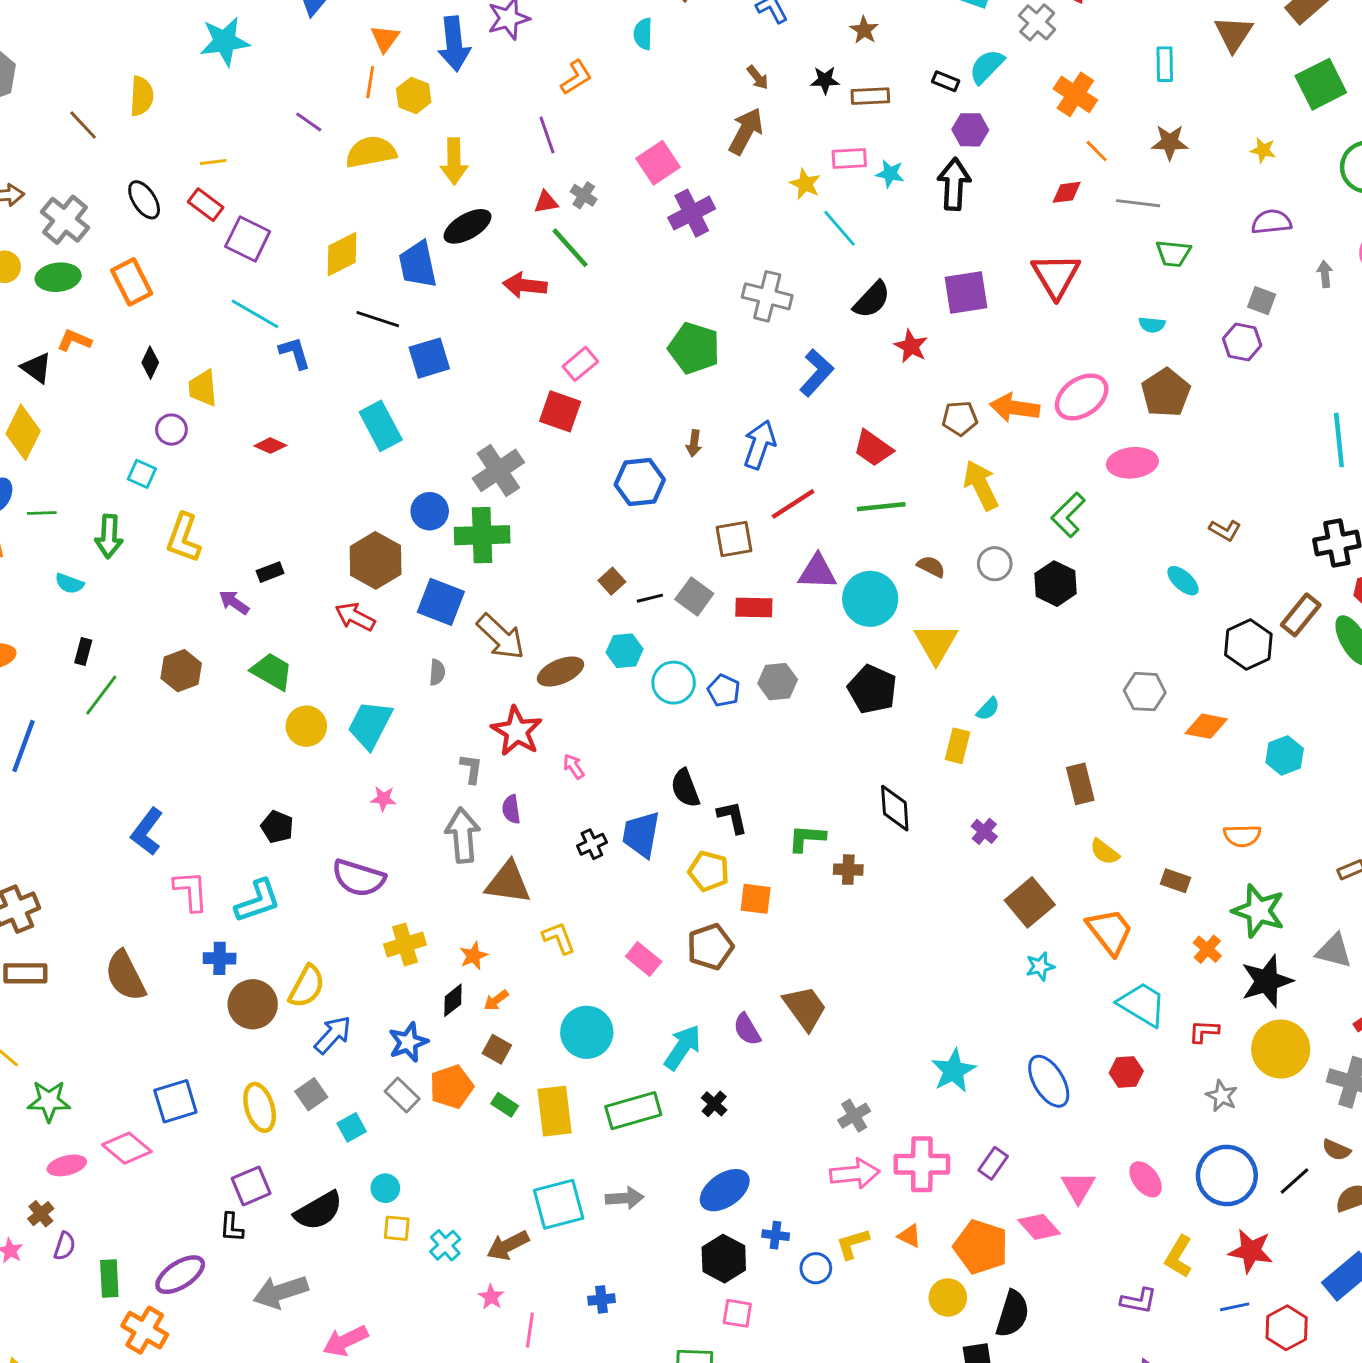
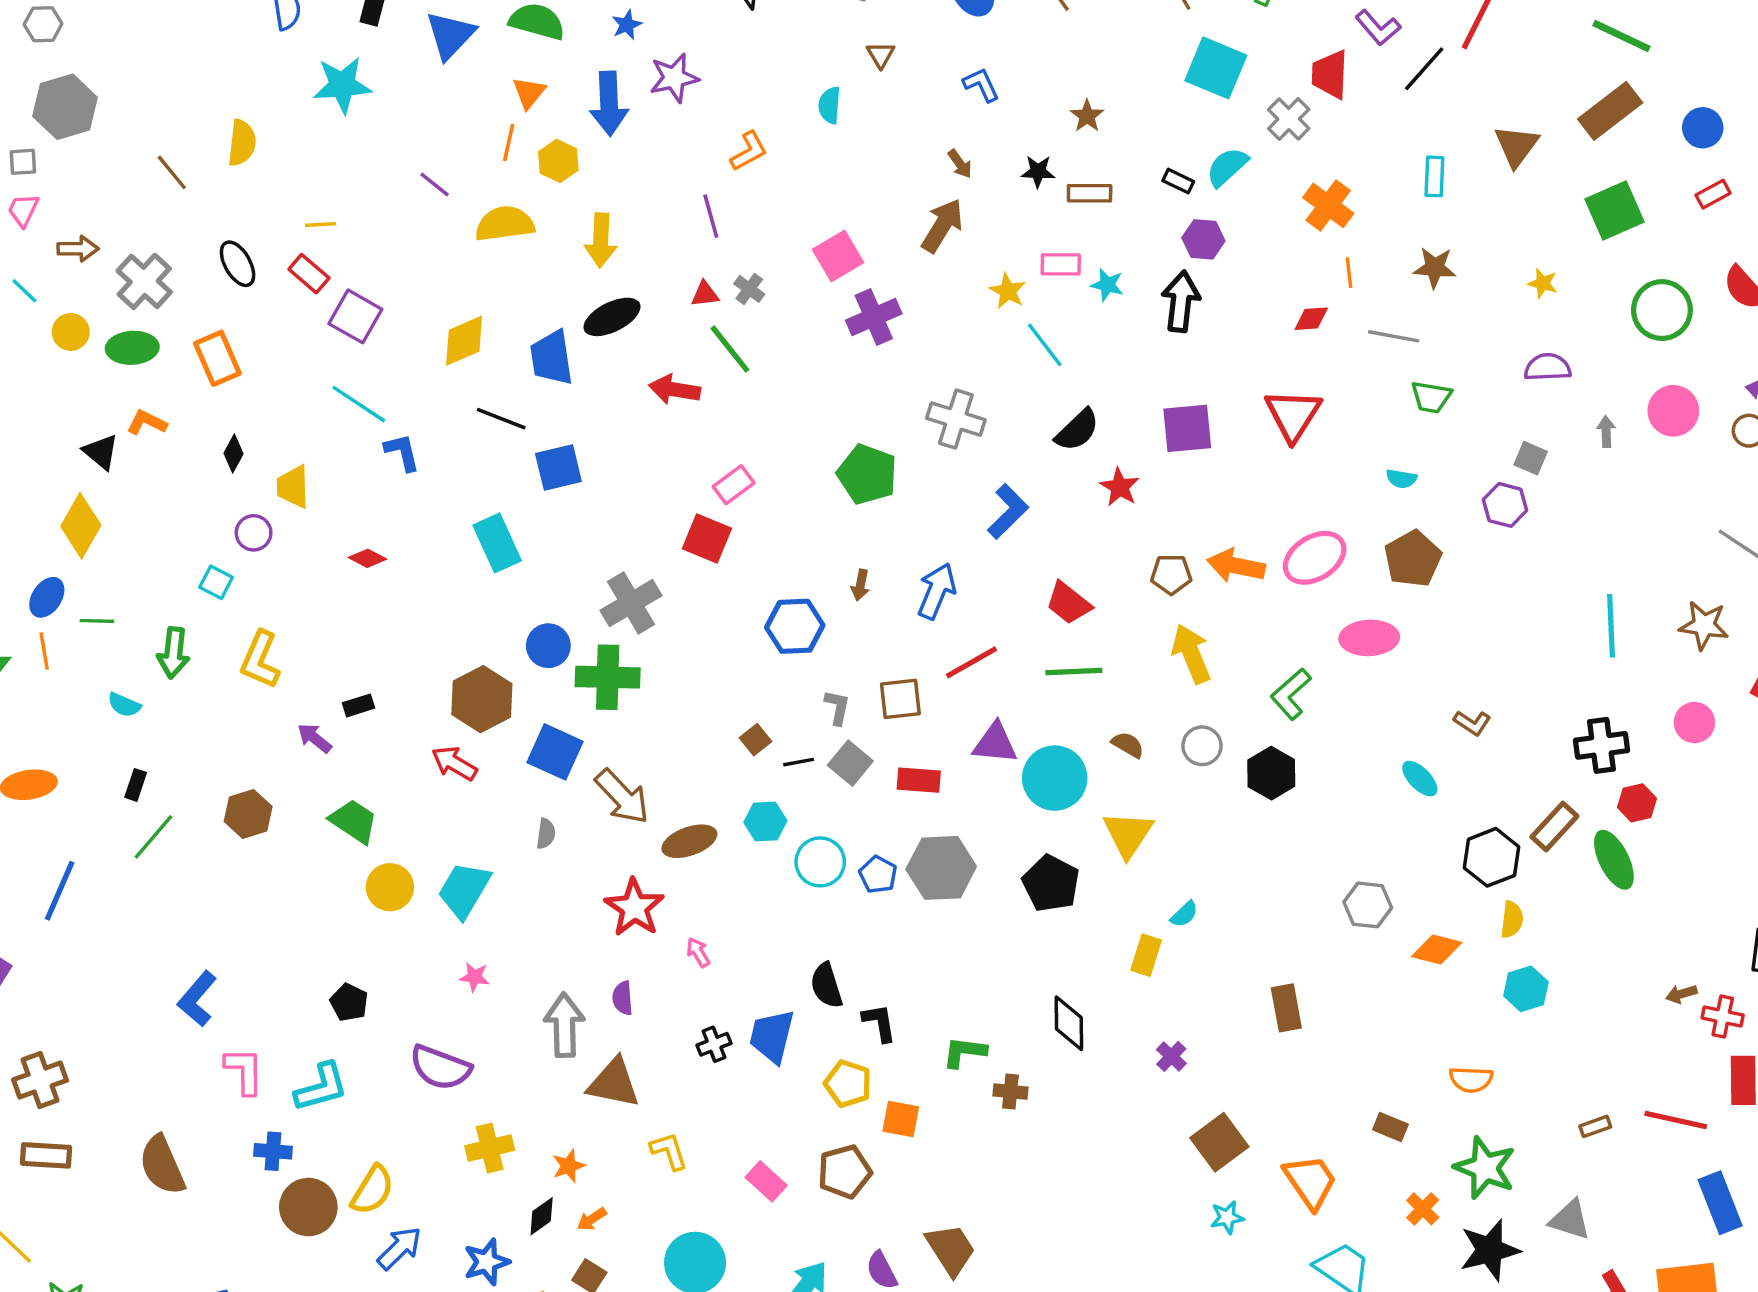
orange line: (1097, 151) -> (1349, 273), turned 35
gray hexagon: (778, 682) -> (941, 868), size x1.5
gray L-shape: (471, 769) -> (837, 707), moved
yellow semicircle: (1105, 852) -> (1512, 919), moved, turned -124

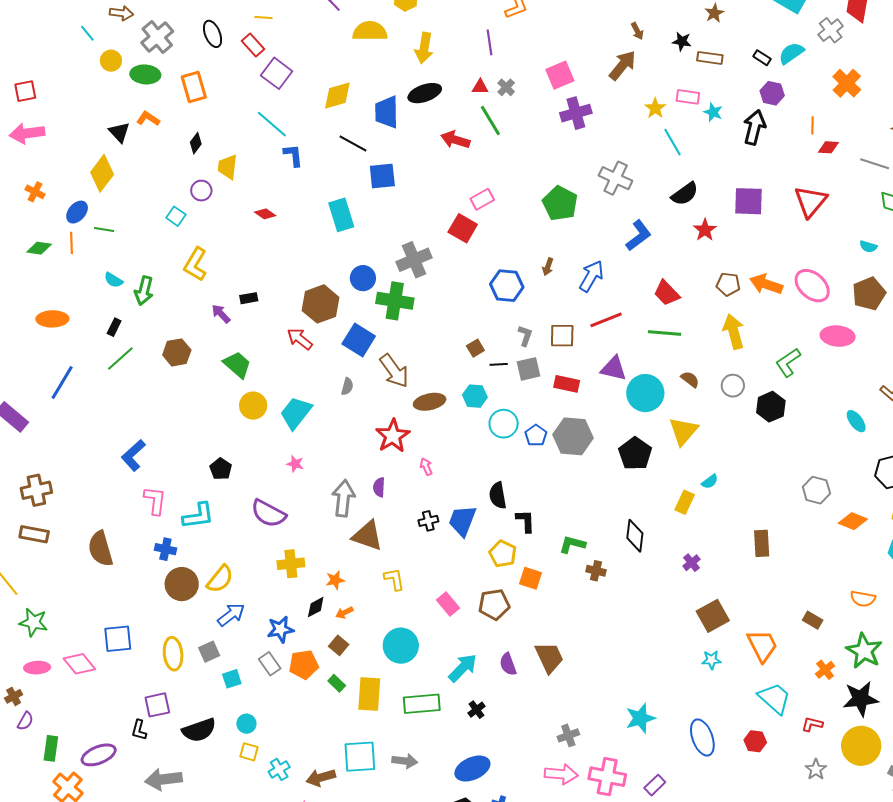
orange line: (1349, 273) -> (813, 125), moved
pink ellipse: (1315, 558) -> (812, 286), turned 66
green arrow: (173, 653) -> (144, 291), moved
gray square: (850, 763) -> (528, 369), turned 30

